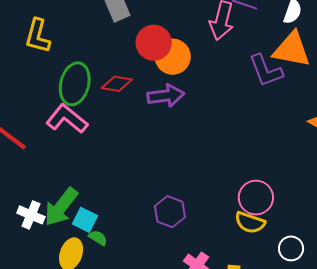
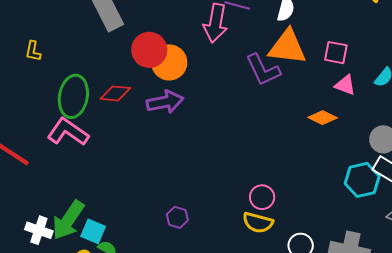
yellow L-shape: (38, 36) -> (33, 51), size x0.6
pink circle: (256, 198) -> (262, 197), size x0.7
purple hexagon: (170, 212) -> (177, 217), size x0.7

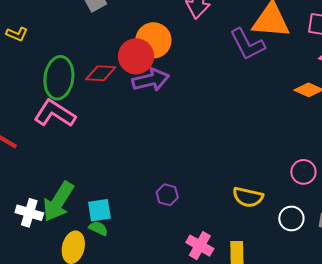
red circle: (149, 50) -> (136, 56), moved
yellow L-shape: (33, 51) -> (17, 34), turned -75
pink circle: (262, 197) -> (303, 172), moved
cyan square: (93, 231) -> (99, 210), moved, turned -30

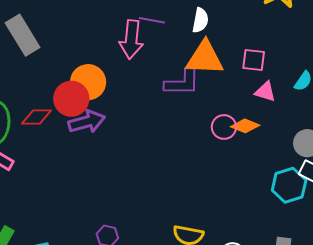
purple L-shape: (247, 44) -> (182, 83), turned -60
pink circle: (303, 172) -> (224, 127), moved

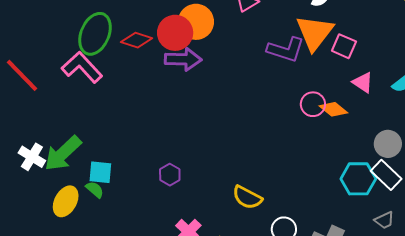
orange triangle: (205, 58) -> (315, 33), turned 48
pink square: (254, 60) -> (344, 46), moved

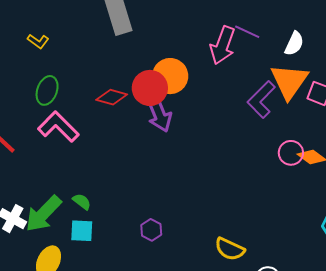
green ellipse: (95, 34) -> (47, 90), moved, size x0.7
purple L-shape: (286, 50) -> (261, 99), turned 120
purple arrow: (183, 59) -> (159, 114), turned 69
green semicircle: (95, 190) -> (82, 202), moved

